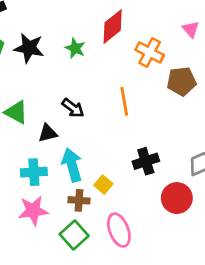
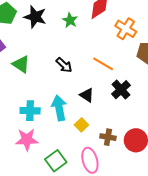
orange line: (124, 101) -> (103, 64), turned -55
black triangle: (48, 133) -> (87, 95), moved, turned 42
black cross: (146, 161) -> (121, 90), moved, turned -30
brown cross: (79, 200) -> (108, 137), moved

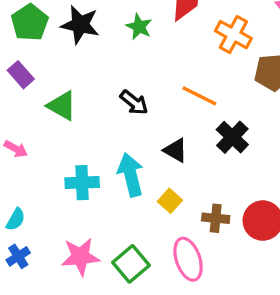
pink star: (27, 140) -> (80, 257), moved

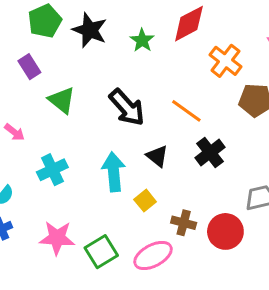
black arrow: (134, 102) -> (127, 107), size x1.5
cyan cross: (82, 183) -> (52, 170), moved, turned -32
pink ellipse: (188, 259) -> (153, 256), turned 72

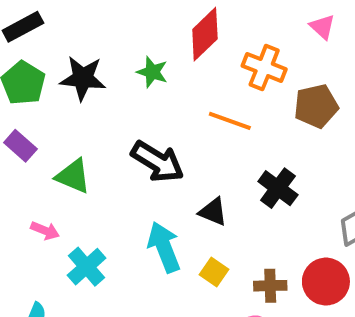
orange line: (186, 111) -> (230, 121), moved
pink arrow: (14, 132) -> (45, 231), moved

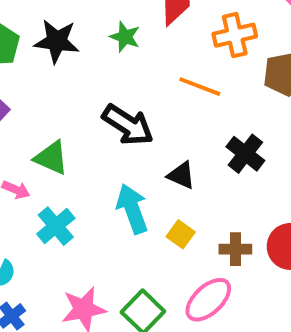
orange cross: (264, 68) -> (235, 35), turned -36
green triangle: (73, 176) -> (51, 158), moved

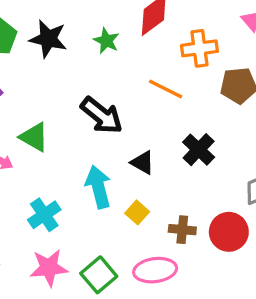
cyan cross: (56, 226) -> (44, 215), moved
pink ellipse: (208, 300) -> (155, 270), turned 30

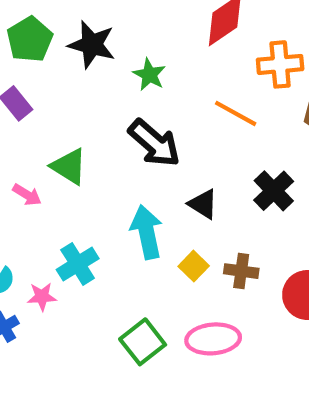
green star: (106, 41) -> (149, 75), moved
brown cross: (182, 230) -> (241, 271), moved
pink star: (49, 268) -> (42, 297), moved, size x0.6

